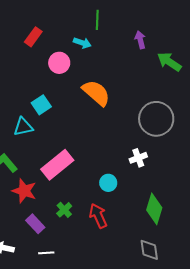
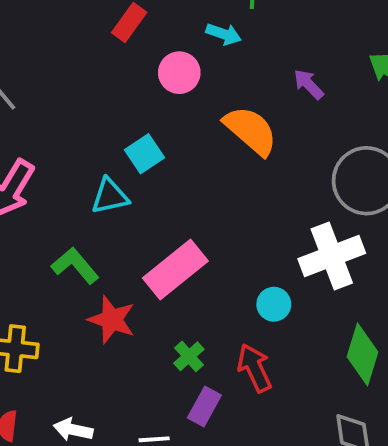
purple arrow: (140, 40) -> (309, 84), moved, turned -30
white cross: (138, 158) -> (332, 256), size x1.8
purple rectangle: (35, 224) -> (204, 406), moved, turned 72

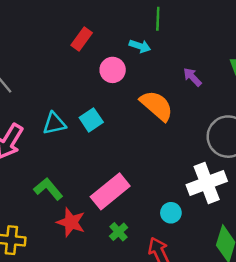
cyan triangle: (110, 196) -> (54, 123), moved
green cross: (189, 356) -> (119, 232), moved

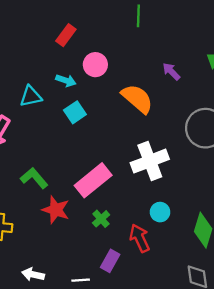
cyan arrow: (140, 46) -> (66, 81), moved
cyan triangle: (54, 123) -> (31, 96), moved
white cross: (207, 183) -> (150, 161), moved
cyan circle: (171, 213) -> (160, 212), moved

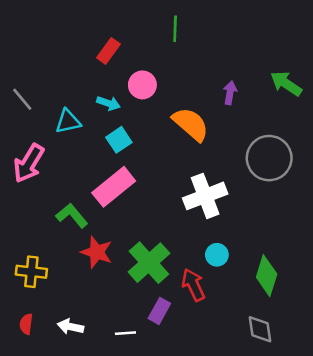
green line: (138, 16) -> (175, 29), moved
purple arrow: (171, 71) -> (230, 93), turned 54
pink rectangle: (93, 180) -> (114, 187), moved
green cross: (101, 219) -> (149, 263), size x2.0

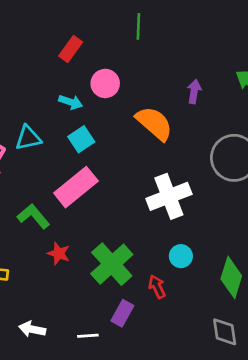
cyan triangle: (68, 122) -> (28, 138), moved
red star: (97, 252) -> (59, 253), size x0.7
red arrow: (193, 285) -> (157, 287), size x0.7

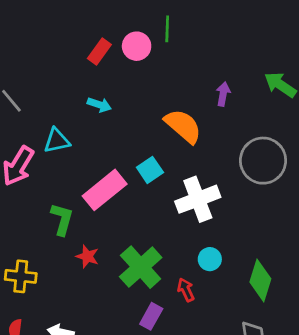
pink circle: (105, 83) -> (137, 46), moved
cyan square: (81, 139) -> (150, 170), moved
green L-shape: (33, 216) -> (62, 219), turned 56

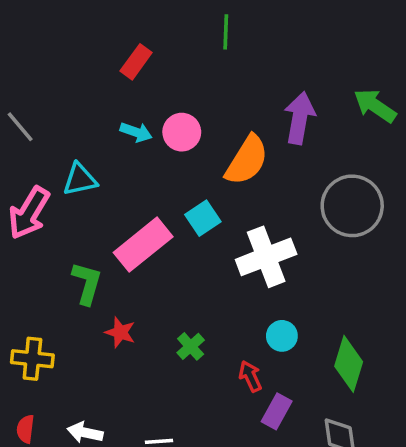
pink circle: (137, 46) -> (182, 132), moved
purple arrow: (223, 94) -> (299, 118), size x1.6
orange semicircle: (183, 126) -> (247, 160), turned 81
green cross: (141, 267) -> (191, 346), size x0.5
purple rectangle: (151, 316) -> (277, 411), moved

